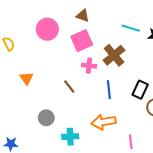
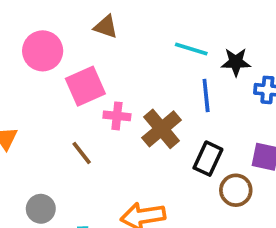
pink square: (82, 41) -> (85, 86), moved
brown cross: (114, 55) -> (162, 129), moved
blue line: (109, 90) -> (206, 95), moved

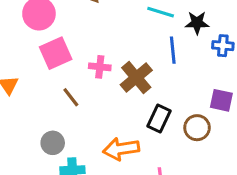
pink square: (85, 86) -> (56, 53), moved
black rectangle: (208, 159) -> (159, 119), moved
gray circle: (41, 209) -> (53, 143), moved

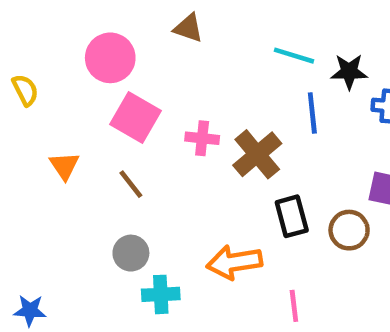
pink square: (56, 53) -> (135, 118), turned -36
brown line: (71, 97) -> (131, 184), moved
black rectangle: (159, 119) -> (292, 216), turned -40

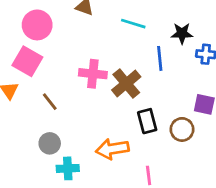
cyan line: (294, 56) -> (133, 24), moved
pink square: (135, 118) -> (27, 61), moved
pink cross: (202, 138) -> (93, 74), size x1.4

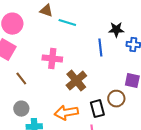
cyan line: (133, 24) -> (67, 23), moved
brown cross: (126, 83) -> (76, 81), moved
black rectangle: (147, 121) -> (97, 109), moved

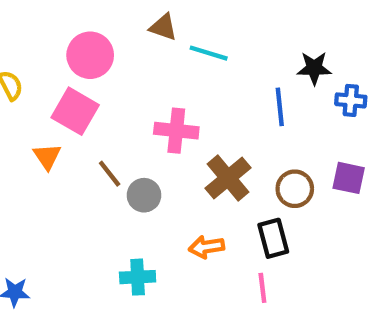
brown circle: (116, 99) -> (295, 189), moved
gray circle: (21, 109) -> (144, 195), moved
orange arrow: (66, 113) -> (206, 247), size x0.7

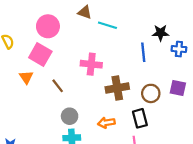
brown cross: (228, 178) -> (117, 88), turned 30
gray circle: (144, 195) -> (70, 116), moved

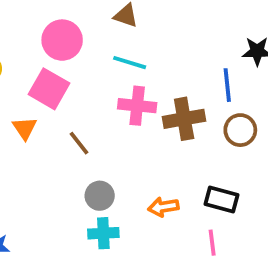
cyan line: (107, 25) -> (130, 63), moved
brown cross: (117, 88) -> (184, 119), moved
brown circle: (151, 93) -> (240, 130), moved
black rectangle: (140, 118) -> (222, 199), turned -60

